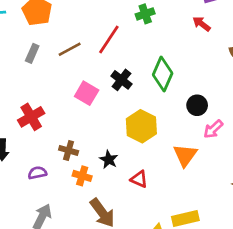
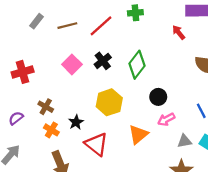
purple semicircle: (37, 173) -> (16, 118), turned -40
red triangle: (139, 179) -> (96, 144), size x1.6

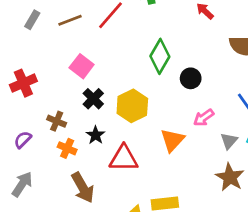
black cross: (103, 61) -> (93, 99), moved
black circle: (158, 97) -> (191, 78), moved
gray triangle: (185, 141) -> (229, 141), turned -32
red triangle: (96, 144) -> (124, 158), turned -30

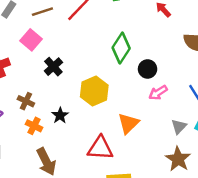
pink square: (82, 66) -> (31, 40), moved
black cross: (93, 99) -> (53, 67), moved
pink arrow: (204, 118) -> (158, 93), moved
red triangle: (124, 158) -> (100, 148), moved

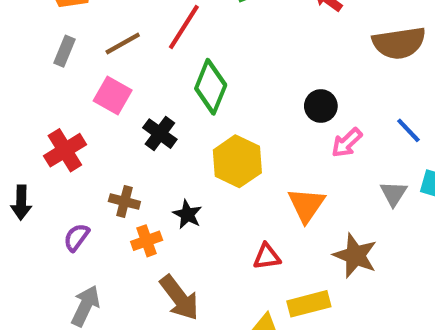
green diamond: (121, 48) -> (211, 87), moved
orange cross: (34, 126) -> (147, 241), turned -35
red triangle: (100, 148) -> (267, 257), size x0.6
brown star: (178, 159) -> (355, 256), moved

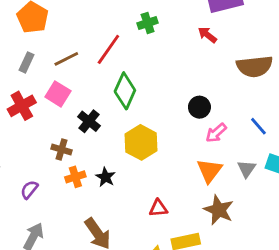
red cross: (65, 150) -> (22, 106), moved
brown cross: (124, 201) -> (61, 150), moved
orange triangle: (306, 205) -> (209, 171), moved
orange cross: (147, 241) -> (75, 177), moved

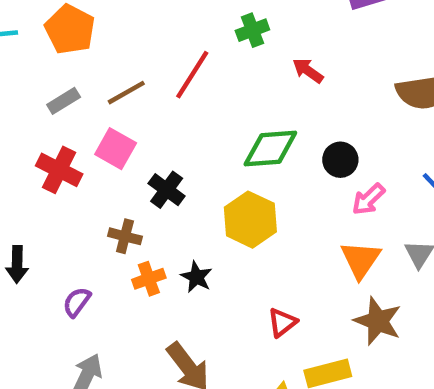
red arrow: (207, 35) -> (308, 71), moved
gray rectangle: (27, 62) -> (64, 101), turned 36
green diamond: (125, 91) -> (270, 149), moved, turned 64
red cross: (22, 106) -> (59, 170), turned -32
red triangle: (158, 208) -> (282, 322), turned -30

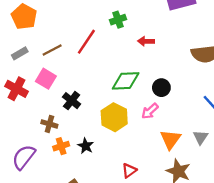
red arrow: (308, 71) -> (146, 41), turned -35
pink arrow: (368, 199) -> (150, 111), moved
purple semicircle: (77, 302) -> (24, 157), size x1.6

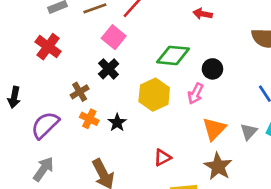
pink square: (46, 79) -> (114, 37), moved
pink arrow: (150, 111) -> (196, 94), turned -30
brown cross: (49, 124) -> (80, 92), turned 35
orange cross: (61, 146) -> (89, 119), turned 35

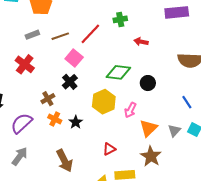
pink arrow: (196, 94) -> (130, 110), moved

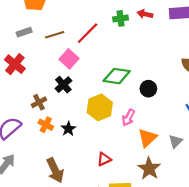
red arrow: (141, 42) -> (145, 14), moved

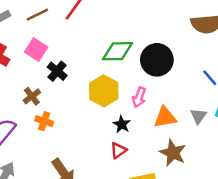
pink square: (69, 59) -> (36, 50), moved
black circle: (148, 89) -> (157, 60), size x1.6
black star: (68, 129) -> (122, 124), moved
orange triangle: (147, 138) -> (165, 117), turned 42

